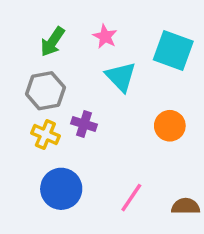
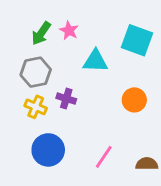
pink star: (105, 36) -> (69, 30), moved
cyan triangle: (121, 77) -> (95, 61), turned -44

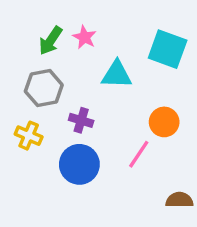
yellow cross: (36, 107) -> (29, 136), moved
blue circle: (48, 150) -> (79, 164), moved
pink line: (104, 157) -> (139, 154), moved

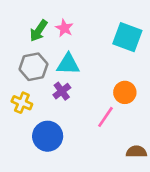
cyan triangle: (117, 75) -> (68, 64), moved
purple cross: (81, 120) -> (62, 91), turned 36
blue circle: (79, 164) -> (48, 136), moved

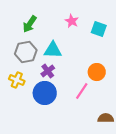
pink star: (64, 28) -> (72, 21), moved
cyan square: (127, 37) -> (99, 29), size x0.7
blue circle: (48, 136) -> (45, 93), moved

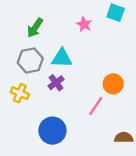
cyan square: (99, 29) -> (116, 13), moved
blue circle: (45, 93) -> (52, 131), moved

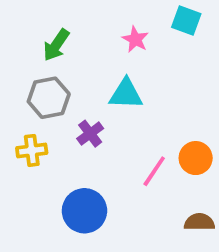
cyan triangle: (62, 58) -> (126, 94), moved
orange circle: (113, 84) -> (196, 158), moved
yellow cross: (20, 93) -> (32, 150), turned -30

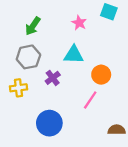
orange circle: (196, 158) -> (101, 75), moved

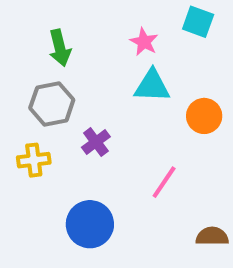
green arrow: (33, 26) -> (60, 48), turned -48
cyan triangle: (74, 55) -> (152, 86), moved
orange circle: (101, 75) -> (204, 116), moved

